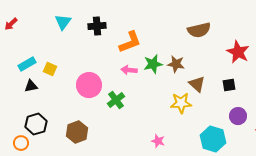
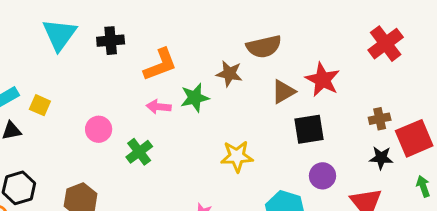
cyan triangle: (63, 22) -> (59, 35), size x1.4
brown star: (176, 64) -> (229, 74), moved
brown triangle: (197, 84) -> (283, 92), moved, turned 48
pink circle: (89, 85) -> (99, 129), size x0.7
black square: (229, 85) -> (309, 129), size x1.5

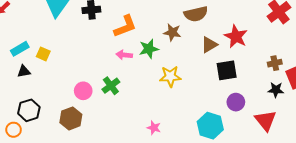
pink circle: (99, 129) -> (83, 91), moved
yellow star: (237, 156) -> (170, 76), moved

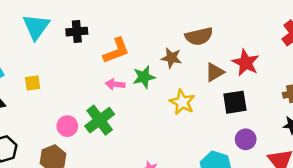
yellow square: (43, 54) -> (33, 83), moved, turned -32
yellow star: (170, 76) -> (182, 102), moved, turned 30
green cross: (111, 86) -> (100, 120), size x1.4

